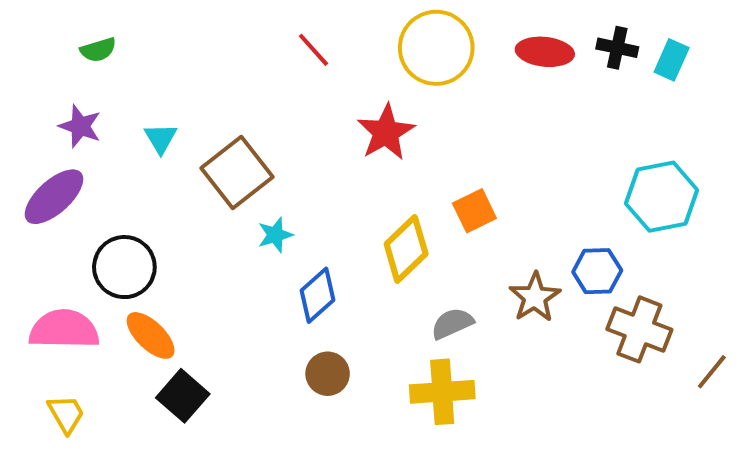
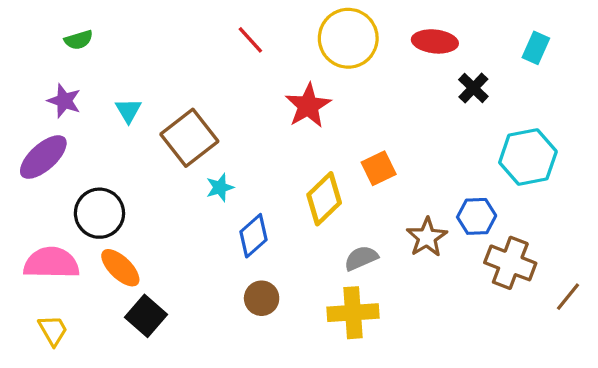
black cross: (617, 48) -> (473, 88), moved, turned 32

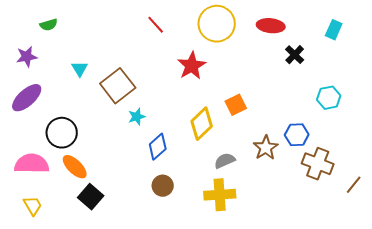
purple star: (64, 101) -> (27, 57), moved, turned -30
cyan hexagon: (528, 157) -> (329, 98), size x0.7

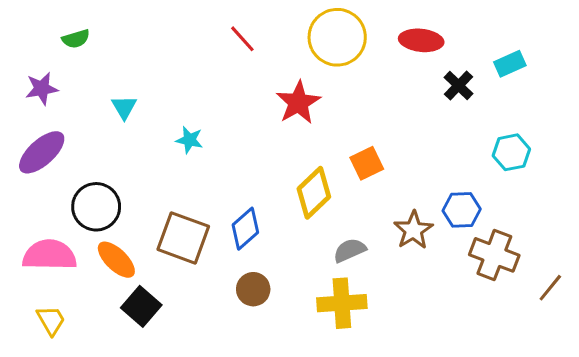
cyan rectangle: (334, 30) -> (510, 64), moved, turned 42
brown square: (118, 86) -> (183, 238), moved, turned -32
cyan star: (137, 117) -> (189, 140), moved, turned 30

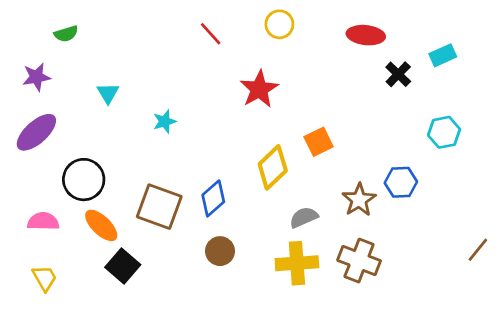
yellow circle: (337, 37) -> (279, 24), moved, size x0.6
cyan star: (189, 140) -> (165, 121), turned -30
pink semicircle: (49, 255) -> (43, 221), size x0.7
brown cross: (494, 255) -> (359, 261), moved

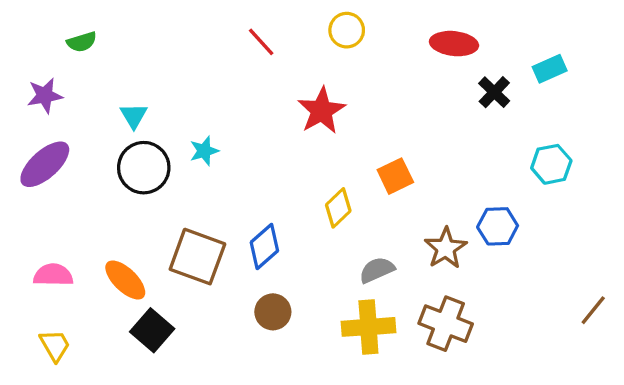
yellow diamond: (273, 167) -> (338, 208), size x0.7
black circle: (84, 180) -> (144, 168), moved

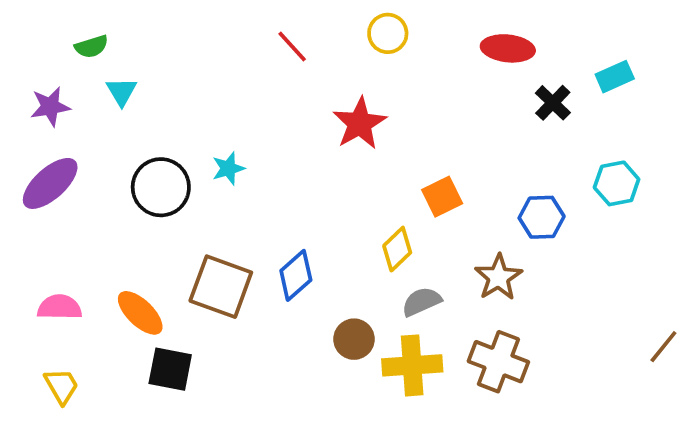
cyan triangle: (134, 116) -> (121, 92), moved
yellow diamond: (338, 208) -> (397, 249), moved
blue hexagon: (498, 226) -> (542, 217), moved
brown circle: (273, 312) -> (354, 339), moved
black square: (152, 330) -> (170, 369), turned -30

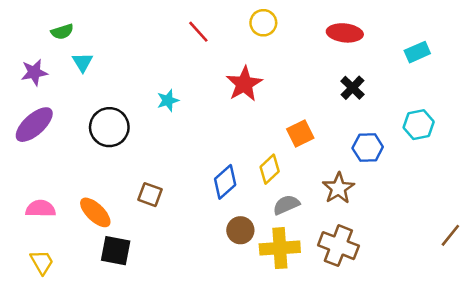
black cross: (553, 103) -> (352, 88), moved
cyan star: (228, 168) -> (168, 100), moved
blue diamond: (296, 275) -> (225, 182), moved
brown square: (221, 287) -> (150, 195), size x0.6

